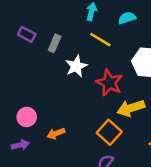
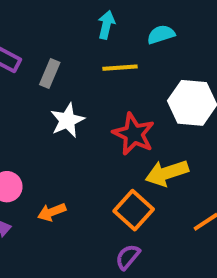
yellow line: (100, 40) -> (120, 68), turned -35
white star: (76, 66) -> (67, 120), moved

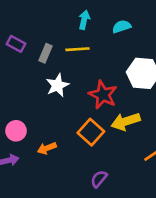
yellow line: (120, 68) -> (78, 49), moved
orange square: (134, 210) -> (91, 132), moved

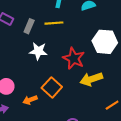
white star: (57, 85) -> (38, 51), turned 30
orange square: (91, 132) -> (52, 87), moved

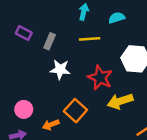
yellow line: (54, 23) -> (90, 39), moved

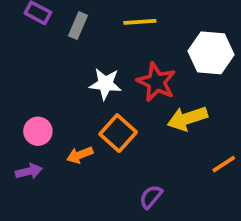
white star: (60, 69) -> (105, 84), moved

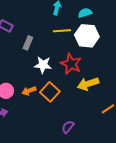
gray rectangle: (78, 26) -> (28, 43), moved
white hexagon: (211, 53) -> (87, 36), moved
orange arrow: (80, 155) -> (29, 91), moved

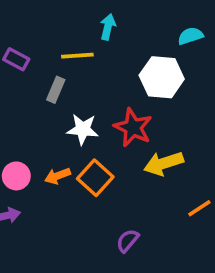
cyan semicircle: (85, 13) -> (190, 36), moved
yellow line: (62, 31) -> (77, 56), moved

